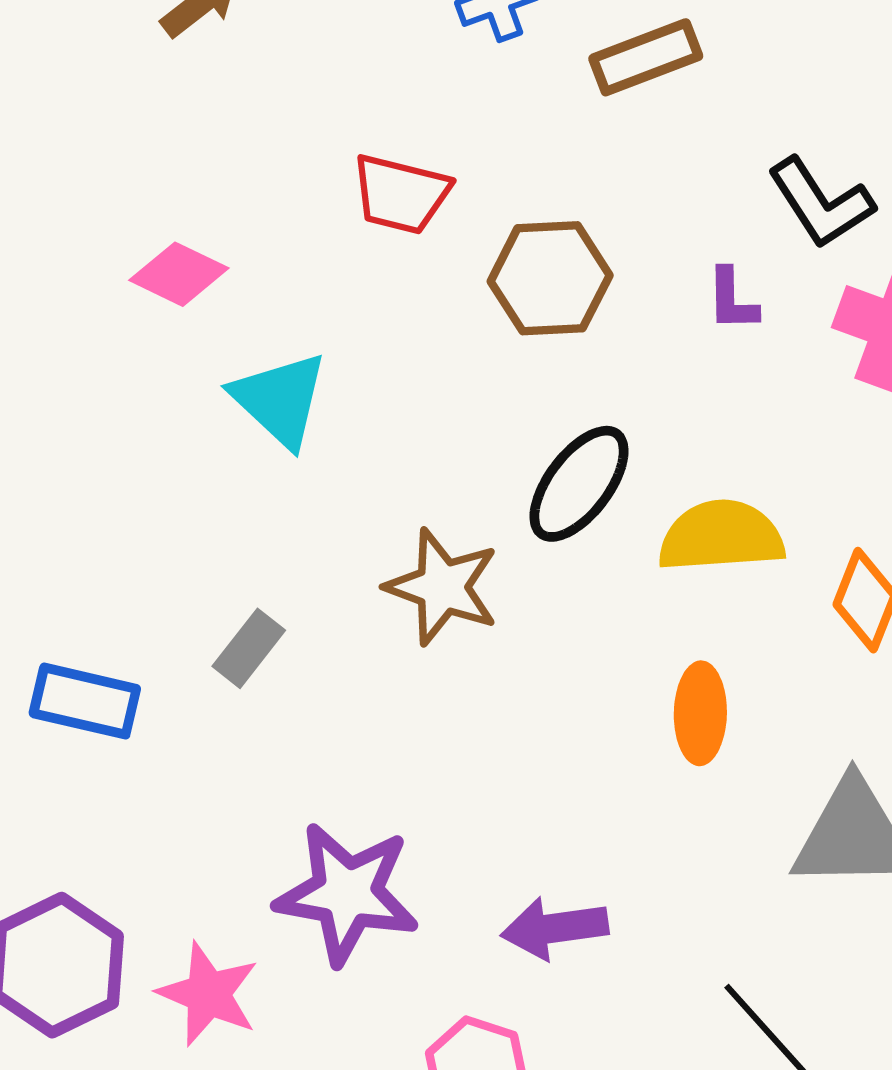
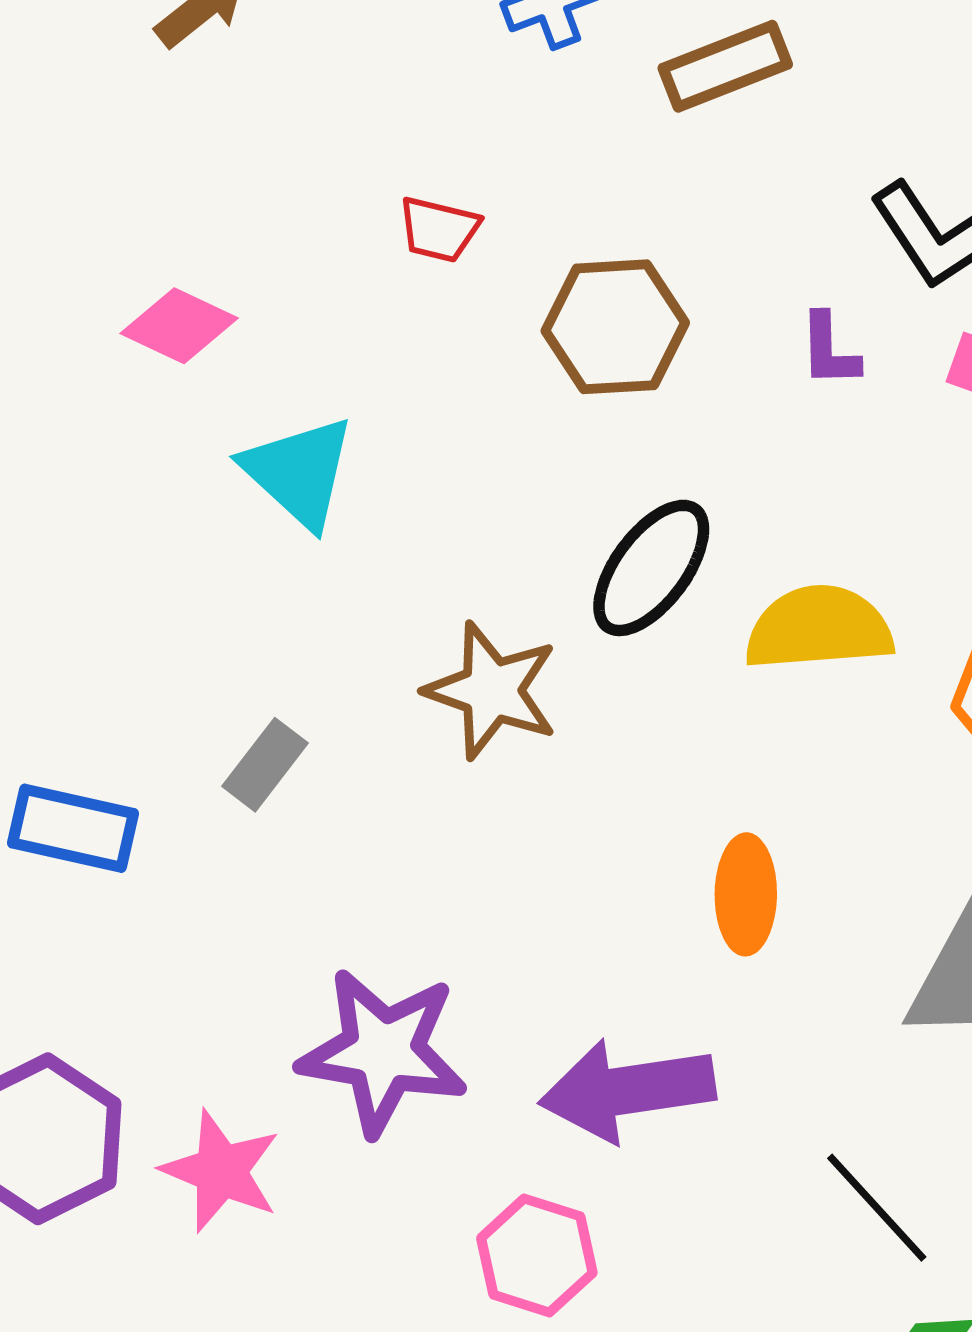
red trapezoid: (401, 194) -> (439, 229), size x0.7
orange ellipse: (700, 713) -> (746, 894), moved
purple arrow: (555, 928) -> (627, 1090), size x1.4

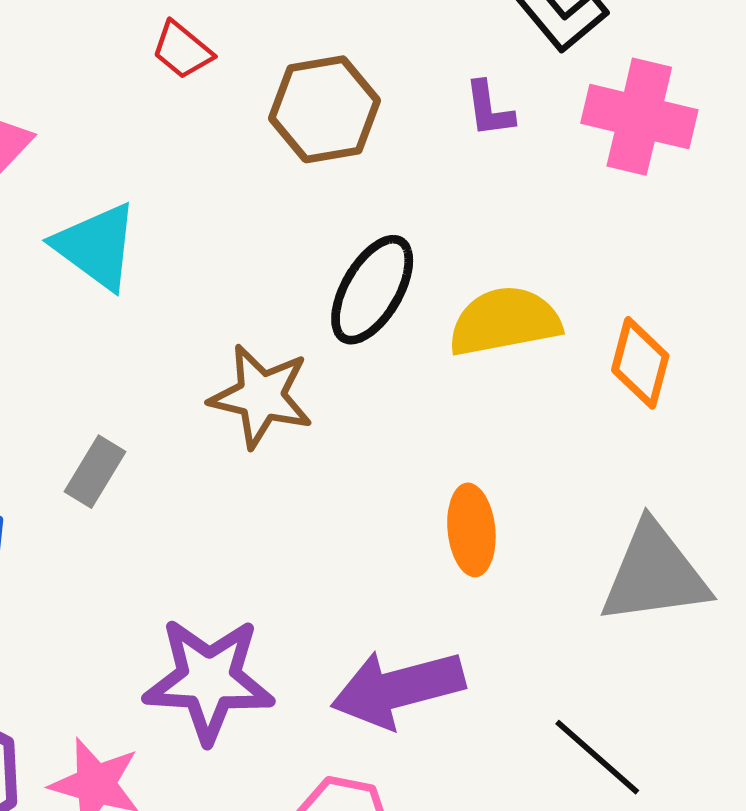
red trapezoid: (439, 229) -> (182, 50), turned 32

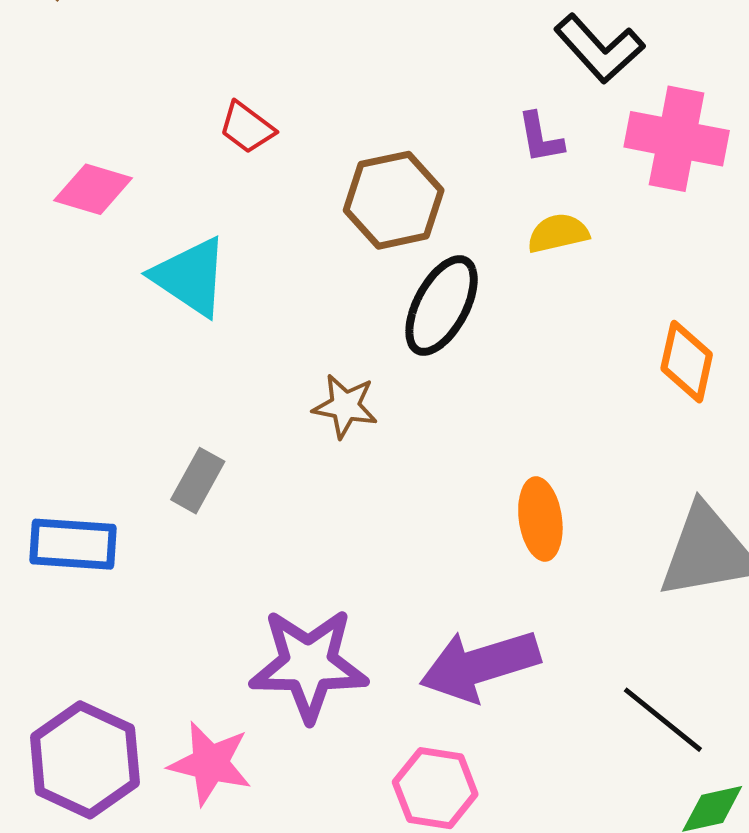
red trapezoid: (182, 50) -> (247, 128), moved
brown hexagon: (324, 109) -> (394, 200), moved
yellow semicircle: (505, 321) -> (558, 233), moved, size x0.6
brown star: (261, 396) -> (345, 406), size x0.7

